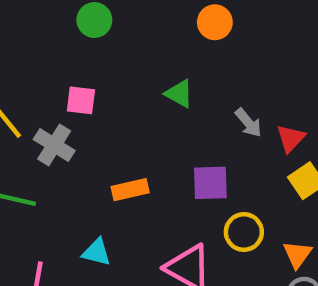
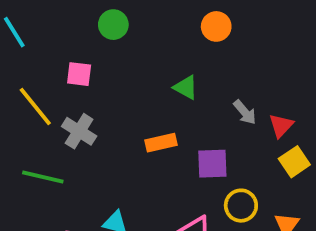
pink square: (81, 100) -> (79, 74), moved
orange rectangle: (130, 190) -> (161, 143), moved

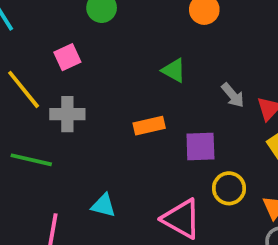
pink square: (79, 74) -> (67, 57), turned -32
gray cross: (79, 131) -> (67, 114), turned -32

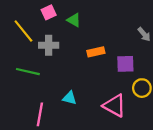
green triangle: (174, 70) -> (74, 20), moved

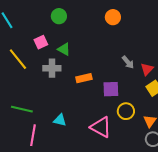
gray cross: (49, 45) -> (52, 68), moved
green line: (28, 72) -> (22, 109), moved

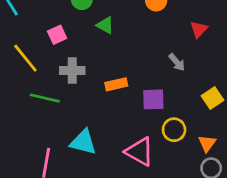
green triangle: (64, 49) -> (105, 25), moved
red triangle: (147, 69) -> (199, 29), moved
green line: (22, 109) -> (45, 98), moved
cyan triangle: (60, 120) -> (83, 142), size x1.5

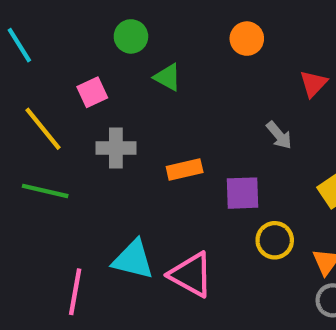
green line: (45, 98) -> (45, 191), moved
pink triangle: (140, 152) -> (191, 275), moved

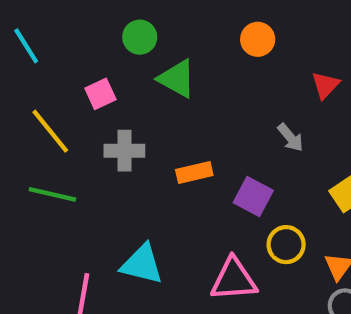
green triangle: (167, 77) -> (177, 79), size x1.4
purple square: (243, 193) -> (253, 197), turned 30
pink triangle: (191, 275) -> (234, 280), moved, turned -33

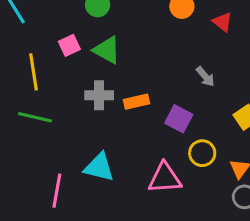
green triangle: (177, 79) -> (107, 50), moved
red triangle: (325, 85) -> (223, 22), moved, turned -35
yellow line: (50, 131) -> (33, 72), turned 30
gray cross: (124, 151) -> (99, 95), moved

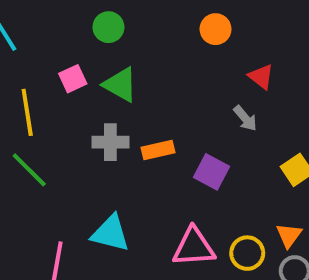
red triangle: (223, 22) -> (261, 77), moved
green line: (35, 117) -> (29, 170), turned 32
yellow circle: (202, 153) -> (247, 253), moved

